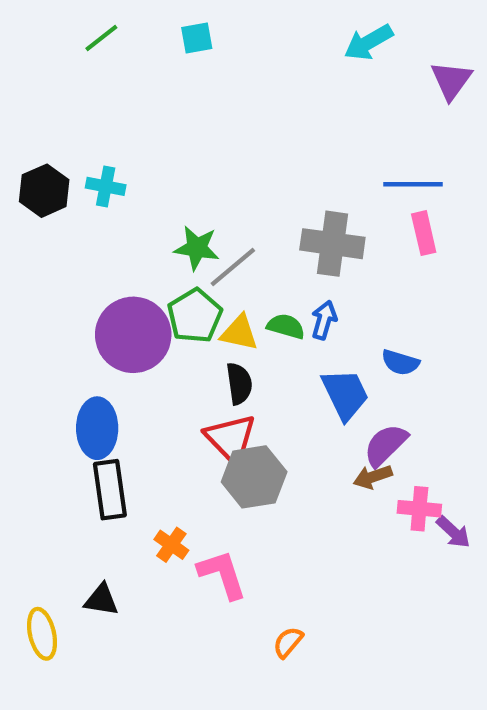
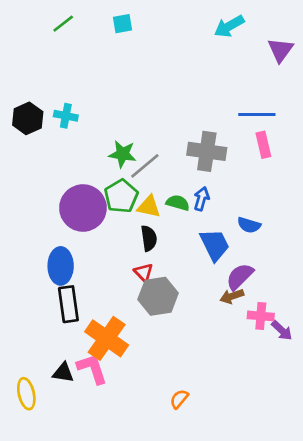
red triangle: (231, 439) -> (144, 273), size x0.6
orange cross: (171, 545) -> (107, 338), size x2.0
pink L-shape: (222, 574) -> (92, 369), moved

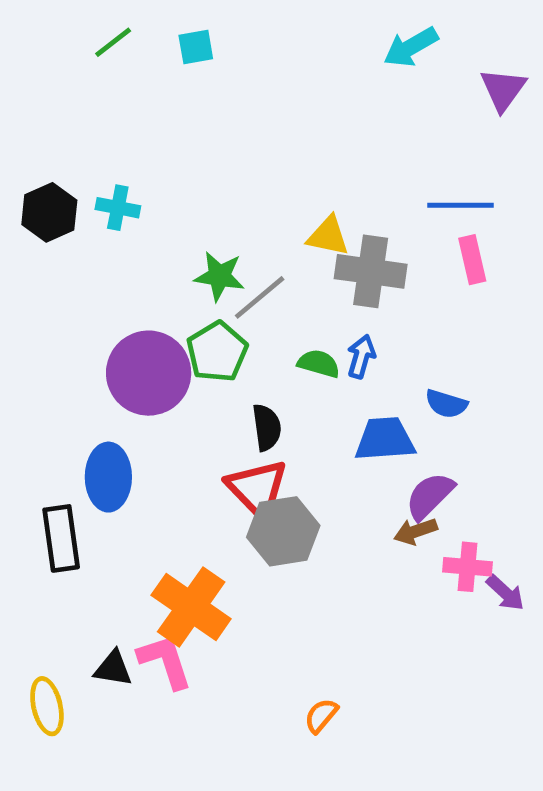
cyan square: (122, 24) -> (196, 47), moved
yellow triangle: (149, 207) -> (328, 236), moved
blue trapezoid: (215, 245) -> (385, 439), turned -68
red triangle: (144, 273) -> (257, 489), size x1.8
black rectangle: (68, 304) -> (61, 538), moved

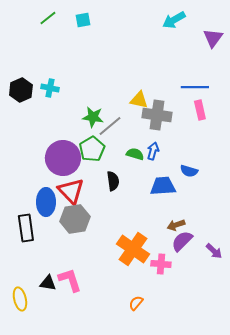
red triangle: (257, 489) -> (71, 191), moved
purple semicircle: (430, 496) -> (182, 241), moved
gray hexagon: (283, 531) -> (75, 219), moved
pink cross: (468, 567) -> (161, 264), moved
orange cross: (191, 607) -> (133, 249), moved

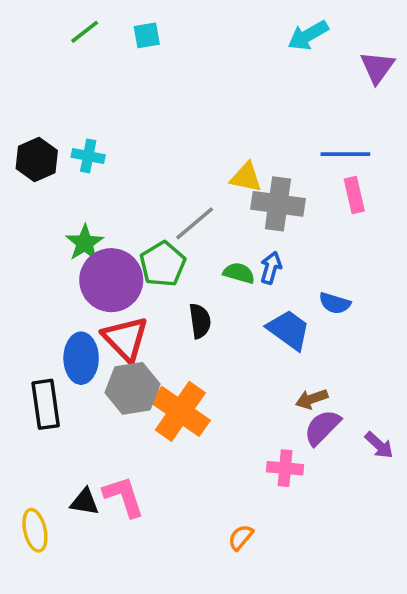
green star: (93, 117) -> (85, 243), moved, turned 30
blue trapezoid: (163, 186) -> (289, 330), turned 40
orange cross: (133, 249) -> (180, 411), moved

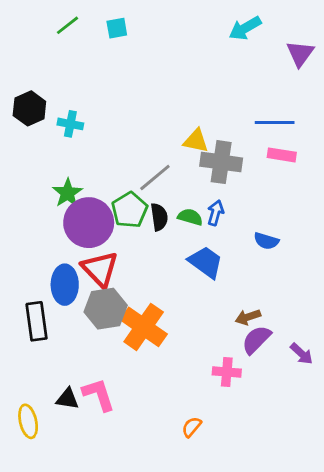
black hexagon: (37, 160) -> (29, 108), moved
pink rectangle: (354, 195) -> (282, 155), turned -68
black semicircle: (200, 321) -> (159, 217), moved
blue trapezoid: (289, 330) -> (206, 262), moved

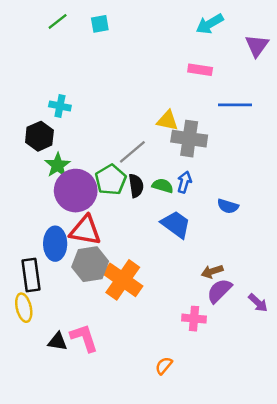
black hexagon: (29, 108) -> (39, 136), moved
pink rectangle: (282, 155) -> (200, 70), moved
red triangle: (100, 269) -> (85, 230), turned -36
yellow ellipse: (28, 421) -> (24, 308), moved

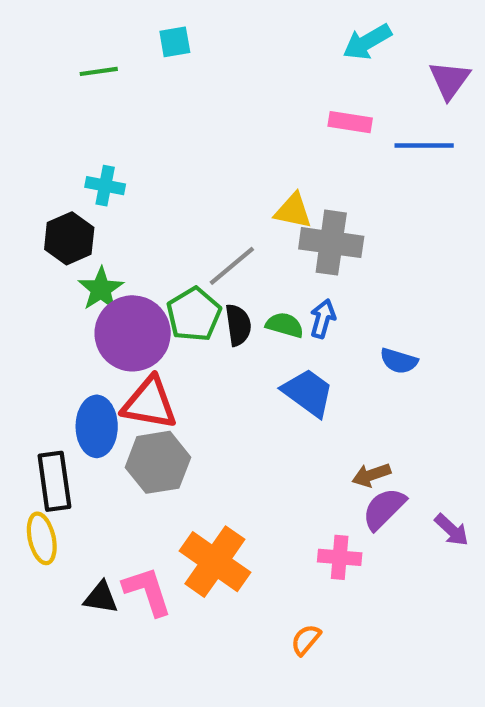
green line: (58, 21) -> (99, 71), moved, turned 30
blue line: (235, 105) -> (424, 145), moved
orange cross: (123, 280) -> (215, 562), moved
orange semicircle: (164, 366) -> (306, 640), moved

